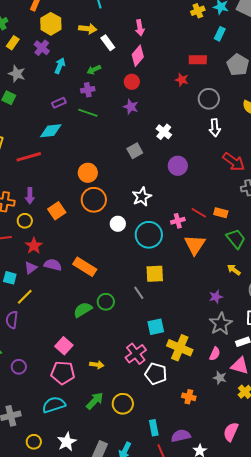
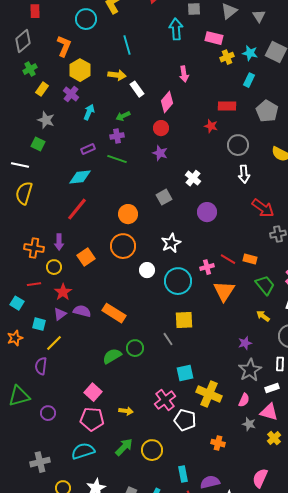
pink arrow: (140, 28) -> (184, 74), moved
red line: (29, 157) -> (77, 209), moved, turned -35
orange circle: (88, 173) -> (128, 214), moved

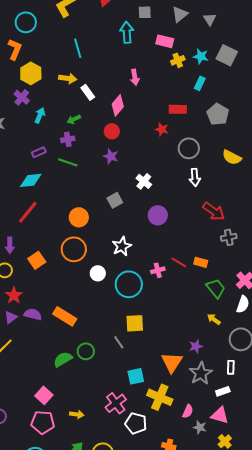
cyan circle: (86, 19) -> (26, 22), moved
orange triangle: (224, 291) -> (172, 362), moved
pink semicircle: (244, 400) -> (188, 411), moved

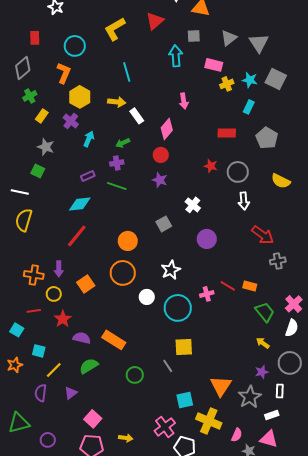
gray triangle: (210, 19) -> (259, 43), size x1.5
red star: (162, 129) -> (211, 166), moved
purple triangle: (11, 317) -> (71, 393), moved
purple star: (196, 346) -> (262, 372), moved
green semicircle: (63, 359) -> (89, 366), moved

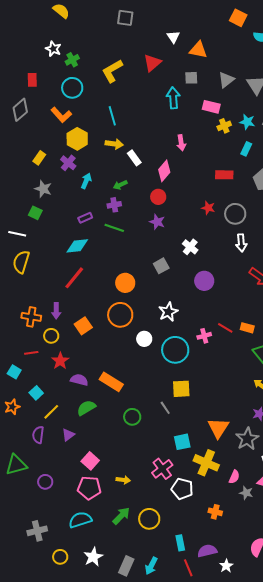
cyan line: (127, 72) -> (112, 116), moved
orange L-shape: (64, 73) -> (61, 115), turned 115
green cross: (30, 96) -> (72, 60), moved
cyan square: (39, 351) -> (36, 393), turned 32

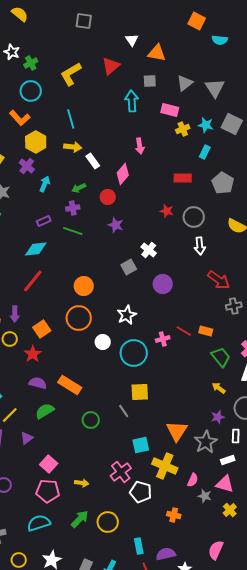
red circle: (158, 197) -> (108, 197), moved
gray square: (161, 266) -> (129, 267), moved
red star: (60, 361) -> (33, 354), moved

